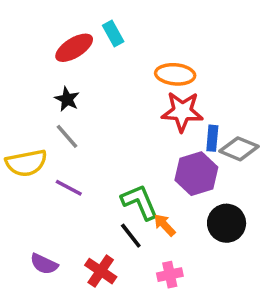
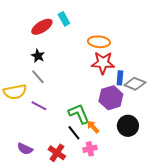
pink cross: (170, 275) -> (90, 149), moved

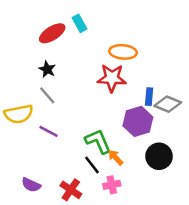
red star: (103, 63) -> (112, 78), moved

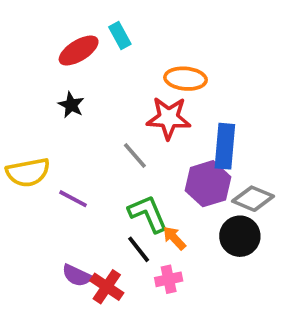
gray line: (47, 95) -> (135, 156), moved
blue rectangle: (149, 97) -> (225, 146), size x1.6
gray diamond: (168, 104) -> (253, 199), moved
purple semicircle: (31, 185) -> (77, 276), moved

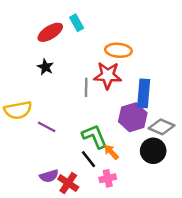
gray line: (135, 156) -> (86, 87), moved, turned 42
purple semicircle: (77, 276) -> (49, 176), turned -42

